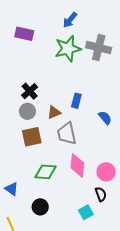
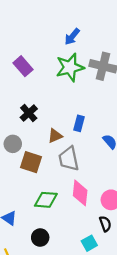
purple rectangle: (24, 34) -> (23, 66), moved, turned 36
gray circle: (27, 111) -> (13, 144), moved
brown square: (32, 137) -> (31, 162), turned 30

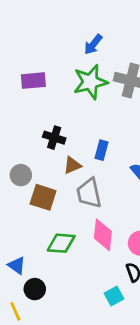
purple rectangle: (23, 66) -> (33, 81), turned -54
black cross: (29, 113) -> (54, 138), moved, turned -30
black circle: (40, 238) -> (35, 289), moved

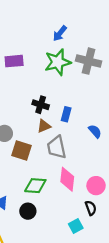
black cross: (54, 138) -> (41, 105), moved
black circle: (35, 289) -> (28, 211), moved

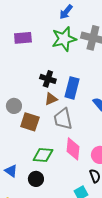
blue rectangle: (66, 114) -> (72, 88), size x1.5

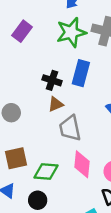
purple rectangle: (23, 38) -> (22, 31), turned -48
blue rectangle: (72, 88) -> (81, 73), moved
brown square: (30, 122) -> (16, 158), moved, turned -30

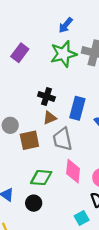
blue rectangle: (81, 73) -> (77, 108), moved
brown square: (16, 158) -> (29, 140), moved

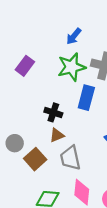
blue rectangle: (77, 108) -> (86, 98), moved
brown square: (29, 140) -> (35, 159), turned -30

